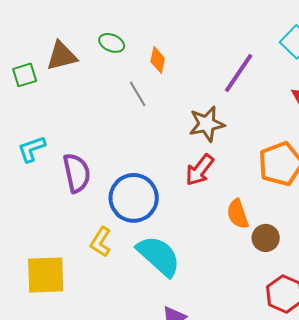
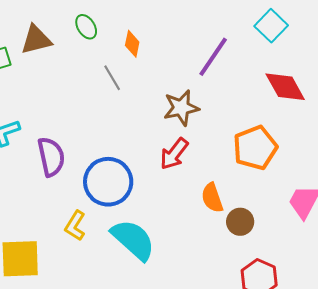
green ellipse: (112, 43) -> (86, 27), turned 35

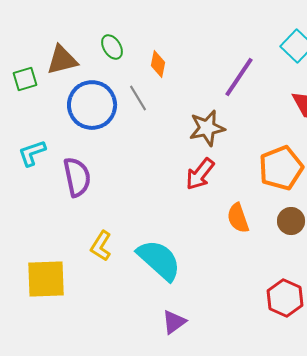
blue circle: (108, 182) -> (92, 105), moved
brown circle: (240, 222) -> (291, 221), moved

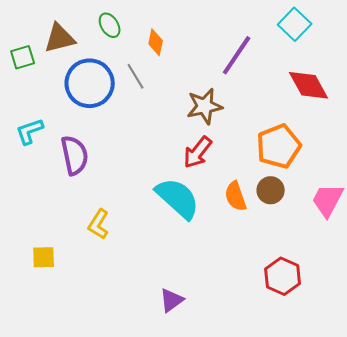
brown circle: (291, 221) -> (271, 190), moved
cyan semicircle: (159, 260) -> (178, 198), moved
yellow square: (46, 279) -> (44, 257), size x0.6

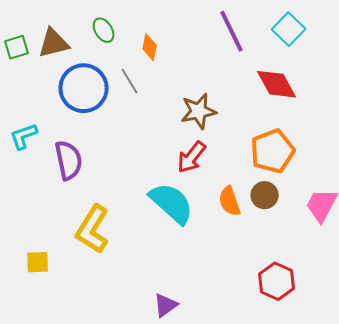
purple line: (237, 55) -> (232, 31), moved, turned -60
green square: (23, 57) -> (17, 47), moved
red diamond: (309, 85) -> (277, 84), moved
yellow L-shape: (99, 224) -> (93, 229), size x1.6

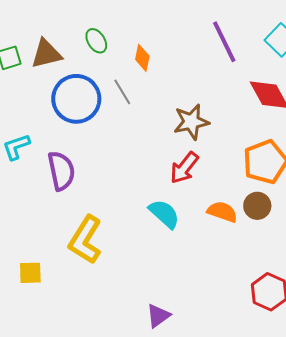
orange semicircle: (230, 201) -> (222, 212), turned 128
cyan semicircle: (172, 203) -> (164, 214), size x0.7

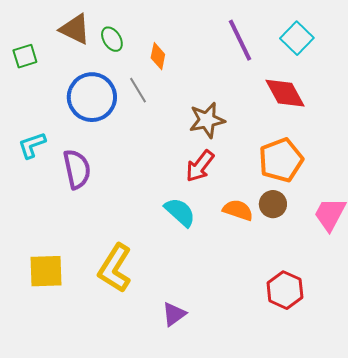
brown triangle: (46, 54) -> (75, 29), moved, turned 40
yellow L-shape: (85, 240) -> (115, 268), moved
yellow square: (30, 273) -> (46, 271), size x1.5

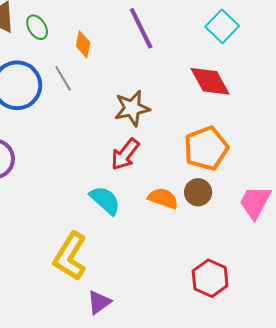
purple line: (240, 40) -> (141, 28), moved
yellow L-shape: (115, 268) -> (70, 256), moved

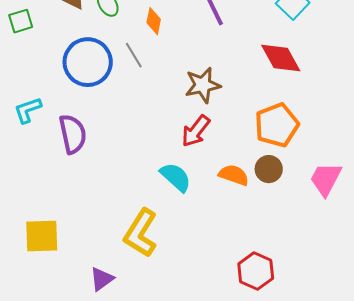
red hexagon: (210, 278) -> (256, 271), moved
purple triangle: (99, 302) -> (102, 279), moved

